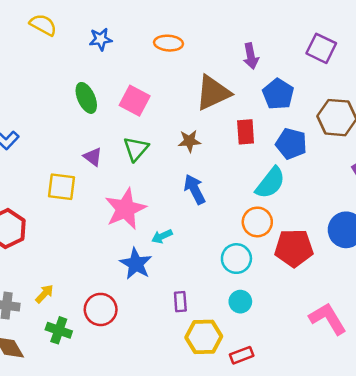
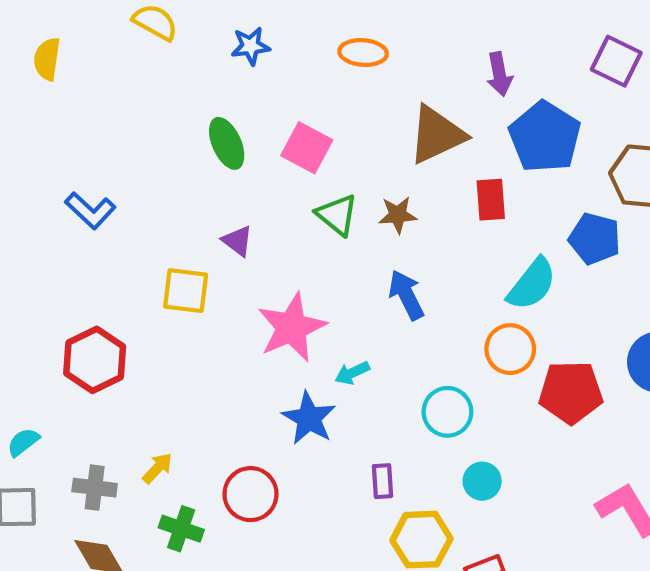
blue pentagon: (278, 94) -> (545, 137), size x1.4
blue pentagon: (291, 144) -> (595, 239), moved
green triangle: (136, 149) -> (337, 215), moved, turned -32
cyan circle: (236, 259) -> (447, 412), moved

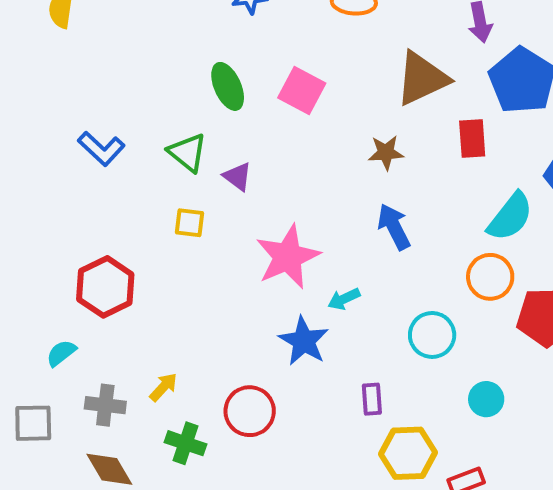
green triangle: (337, 215) -> (188, 153), moved
yellow square: (186, 291) -> (190, 223), size x0.7
cyan semicircle: (23, 442) -> (61, 353), moved
cyan circle: (482, 481) -> (486, 399), moved

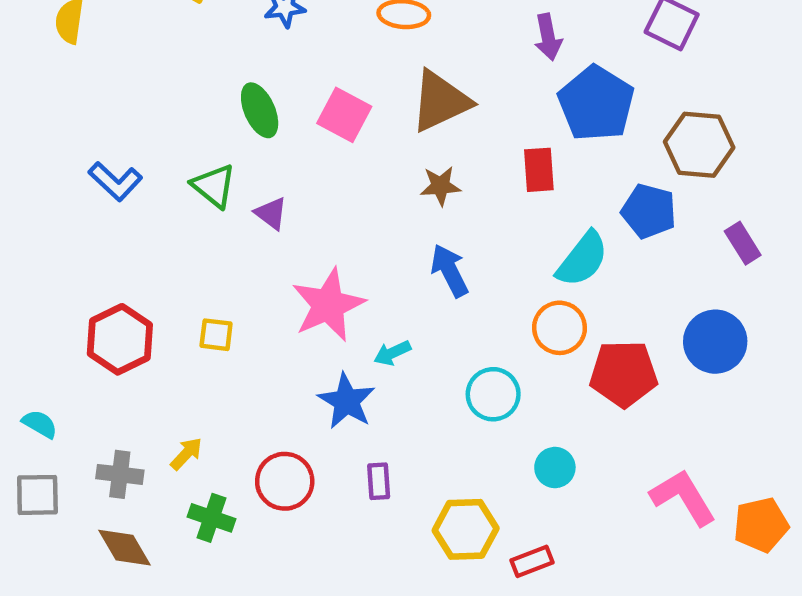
brown triangle: (422, 78) -> (440, 101), moved
yellow square: (190, 223) -> (216, 335), moved
cyan semicircle: (61, 353) -> (40, 424), moved, turned 68
purple rectangle: (372, 399) -> (379, 481), moved

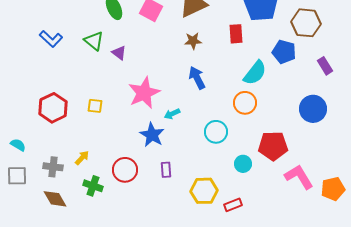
red pentagon: (624, 374) -> (273, 146), moved

